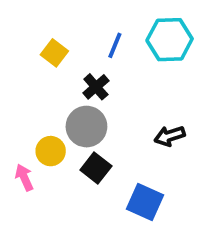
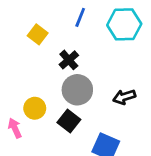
blue line: (115, 45) -> (80, 17), moved
gray circle: (86, 127) -> (77, 90), moved

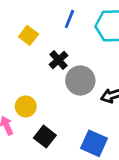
gray circle: (77, 90) -> (80, 80), moved
black square: (69, 121) -> (45, 137), moved

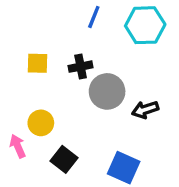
yellow square: (28, 35) -> (38, 63), moved, turned -36
black cross: (58, 60) -> (81, 67), turned 30

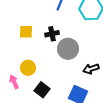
black arrow: (145, 110) -> (91, 69), moved

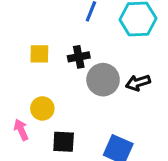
black arrow: (91, 69) -> (138, 83), moved
black square: (42, 90) -> (64, 142), turned -35

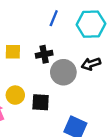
black arrow: (138, 83) -> (91, 64), moved
black square: (64, 142) -> (41, 102), moved

